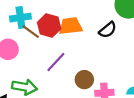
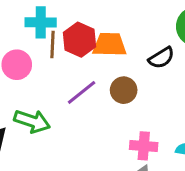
brown line: (31, 32) -> (52, 44), turned 48
brown circle: (84, 80) -> (124, 90), moved

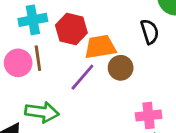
brown line: (52, 44) -> (38, 58), moved
orange trapezoid: (110, 45) -> (100, 47), moved
black semicircle: (161, 58) -> (150, 32), turned -65

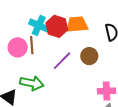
cyan cross: (33, 20) -> (39, 25), moved, turned 30
orange trapezoid: (100, 47) -> (77, 24), moved

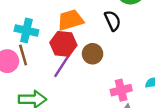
red hexagon: (57, 26) -> (63, 44), moved

